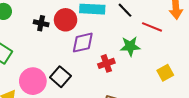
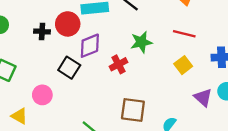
red line: (152, 27) -> (184, 34), moved
black square: (60, 77) -> (69, 68), moved
pink circle: (33, 81) -> (42, 95), size x0.7

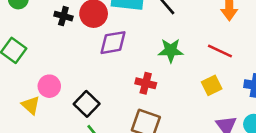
red cross: (118, 64) -> (146, 83), moved, turned 30
black square: (69, 68) -> (87, 104), moved
yellow triangle: (19, 116) -> (31, 105), moved

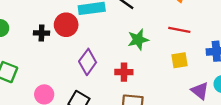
purple diamond: (113, 43) -> (88, 62), moved, turned -30
yellow square: (212, 85) -> (179, 60), turned 30

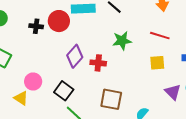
red cross: (124, 72) -> (98, 63), moved

